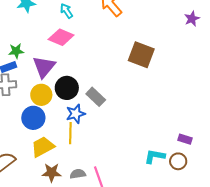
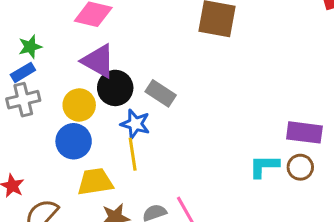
purple triangle: (44, 67) -> (98, 61), moved, turned -30
blue star: (76, 114) -> (135, 124), turned -30
purple rectangle: (185, 139) -> (304, 132), size x1.6
yellow trapezoid: (43, 147) -> (95, 182), turned 30

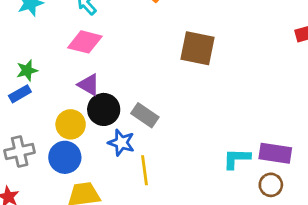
purple triangle: (98, 61) -> (89, 85), size x0.7
gray cross: (23, 100) -> (20, 151), moved
yellow line: (133, 154) -> (144, 170), moved
cyan L-shape: (264, 166) -> (237, 159), moved

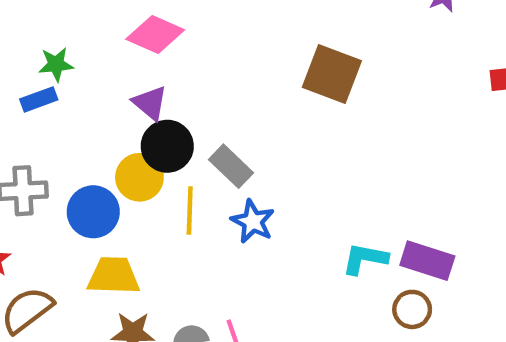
yellow circle: (71, 124) -> (139, 177), moved
blue star: (121, 143) -> (253, 221), moved
yellow line: (144, 170) -> (190, 211), moved

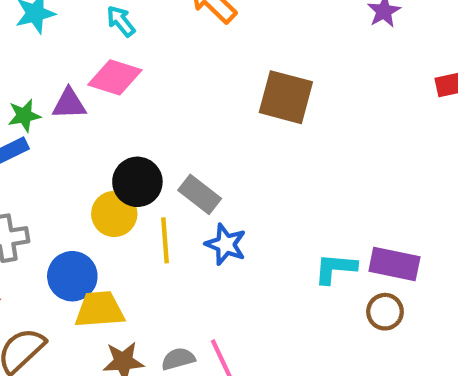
purple triangle: (150, 103) -> (69, 104), moved, turned -36
blue circle: (93, 212) -> (72, 276), moved

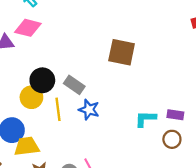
brown square: (286, 97) -> (122, 52), moved
purple rectangle: (394, 264) -> (175, 115), size x0.7

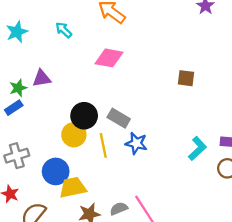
pink diamond: (28, 28) -> (109, 58), moved
brown square: (122, 52) -> (186, 78), moved, size x0.6
cyan L-shape: (145, 119) -> (197, 149), turned 140

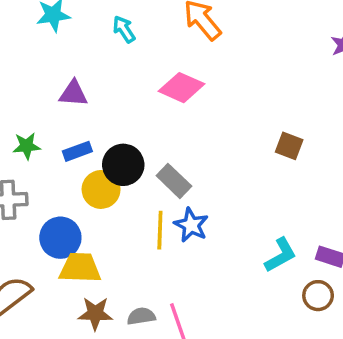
green star: (18, 88) -> (27, 146), moved
blue rectangle: (14, 108) -> (77, 151), moved
yellow line: (103, 145) -> (160, 230), moved

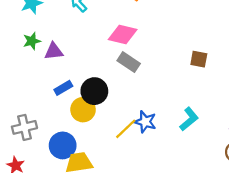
green star: (27, 146) -> (32, 41), moved
gray rectangle: (174, 181) -> (129, 62), moved
yellow line: (160, 230) -> (126, 129), turned 55
cyan L-shape: (281, 255) -> (189, 119), moved

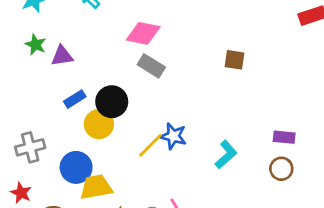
green star: (32, 41) -> (36, 45), turned -30
cyan L-shape: (189, 119) -> (226, 155), moved

